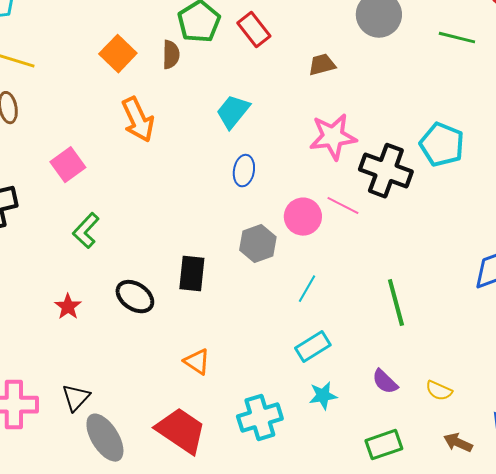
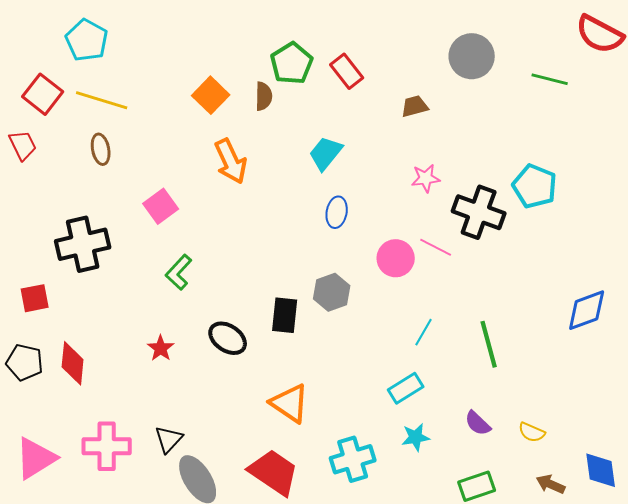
pink star: (333, 137) -> (426, 178), size x0.6
gray hexagon: (258, 244) -> (332, 292), moved
cyan line: (307, 289) -> (424, 332), moved
orange triangle: (197, 362) -> (290, 403), size x1.5

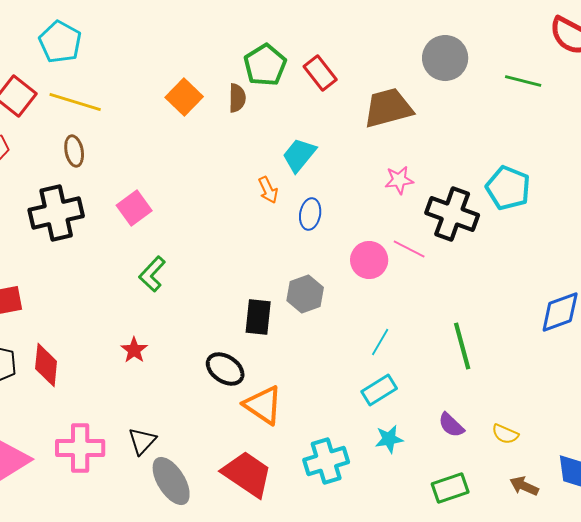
brown trapezoid: (415, 106) -> (388, 108), size x1.8
orange arrow: (231, 161) -> (268, 190), moved, size x0.6
black cross: (83, 244) -> (56, 213), moved
cyan line: (424, 332) -> (380, 342), moved
black ellipse: (228, 338) -> (225, 369), moved

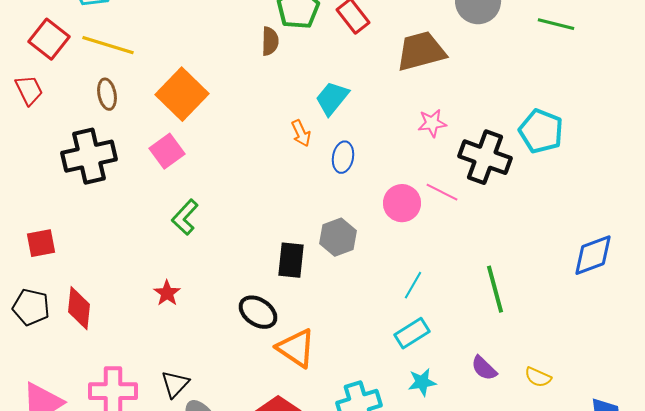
orange square: (184, 97) -> (182, 94), moved, size x1.4

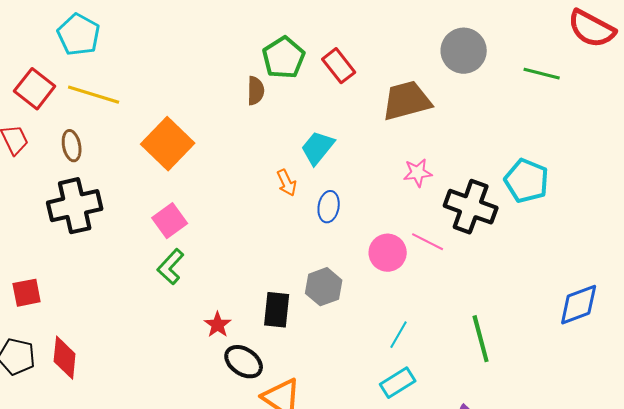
brown ellipse: (107, 94) -> (72, 146), moved
pink square: (167, 151) -> (170, 221), moved
red star: (167, 293) -> (218, 325), moved

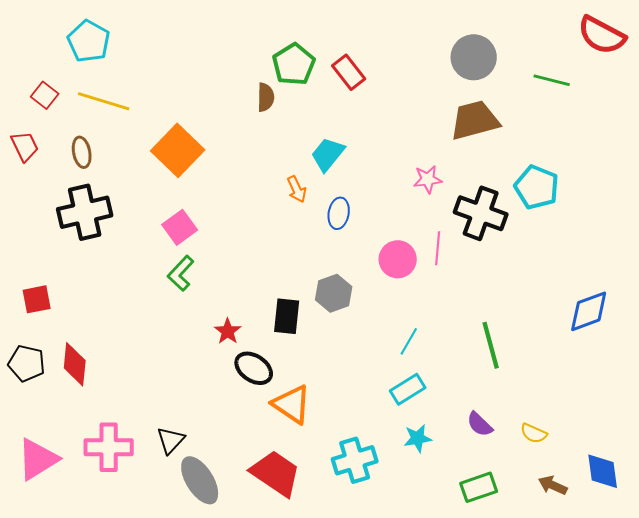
red square: (35, 89) -> (45, 95), size x0.7
brown trapezoid: (407, 101) -> (475, 120), moved
pink line: (428, 242) -> (438, 248), turned 68

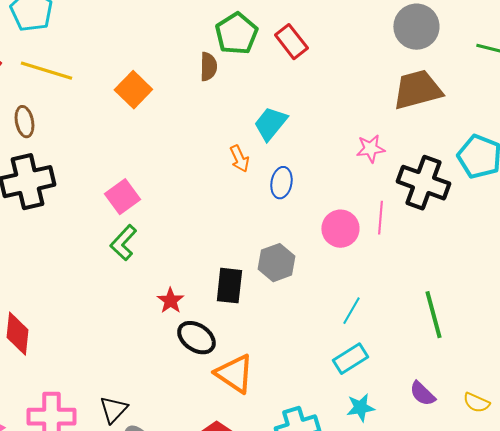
orange square: (178, 150) -> (133, 90), moved, size x0.7

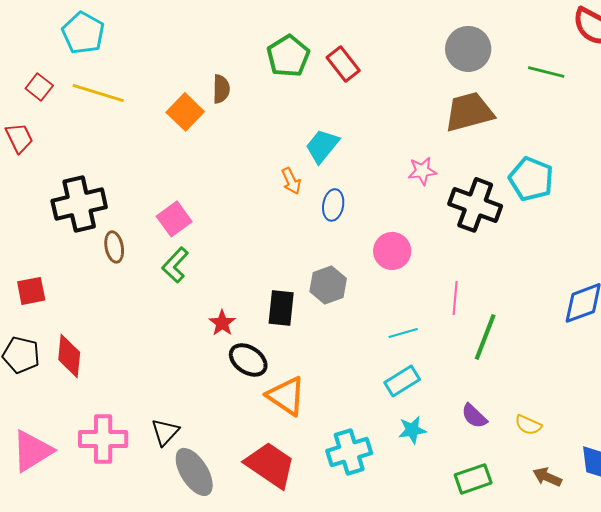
brown semicircle: (208, 67) -> (221, 89), moved
brown ellipse: (24, 122) -> (114, 247), moved
pink line: (380, 218) -> (455, 298), moved
cyan line: (351, 311) -> (403, 333), turned 44
green line: (433, 315) -> (485, 337), turned 36

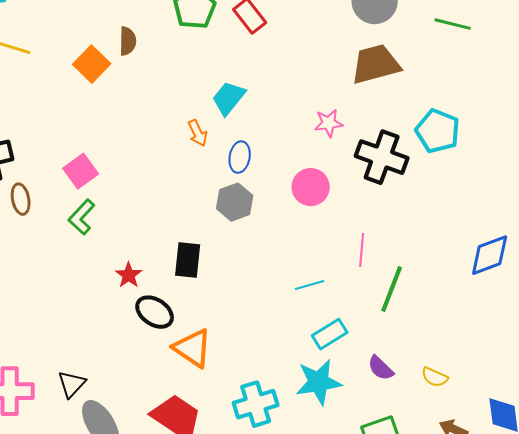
pink circle: (392, 251) -> (311, 187), moved
gray hexagon: (328, 285) -> (235, 202), moved
cyan rectangle: (402, 381) -> (330, 334), moved
cyan star: (412, 430) -> (319, 382), size x1.6

